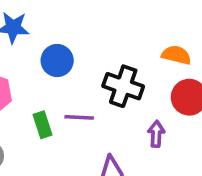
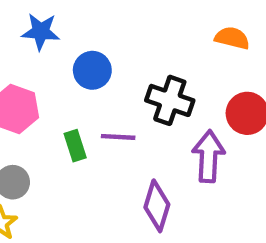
orange semicircle: (176, 55) -> (232, 38), moved
purple arrow: (156, 134) -> (209, 156), size x1.6

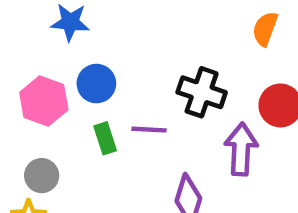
orange semicircle: (232, 38) -> (265, 29), turned -84
blue circle: (92, 70) -> (96, 84), moved

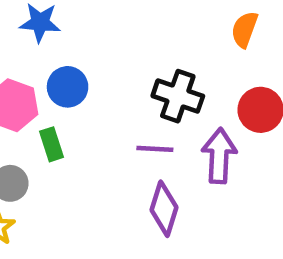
purple line: (149, 130) -> (155, 149), moved
green rectangle: (105, 138) -> (51, 144), moved

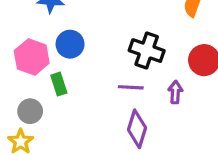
purple arrow: (219, 156) -> (175, 92), size x0.6

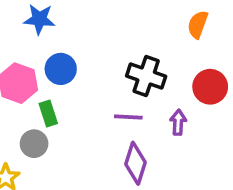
gray circle: (30, 111) -> (34, 144), moved

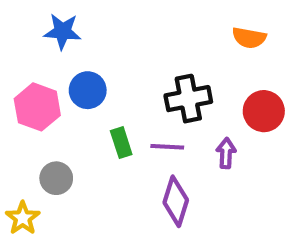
orange semicircle: (198, 24) -> (249, 38), turned -100
black cross: (146, 76) -> (188, 99), turned -30
green rectangle: (48, 113) -> (121, 143), moved

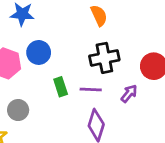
orange semicircle: (249, 38) -> (99, 15), moved, turned -125
purple arrow: (226, 153) -> (129, 94), turned 36

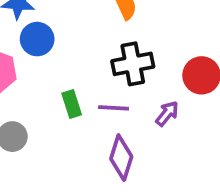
blue circle: (39, 52) -> (37, 39), moved

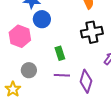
purple line: (114, 108) -> (62, 75), moved

